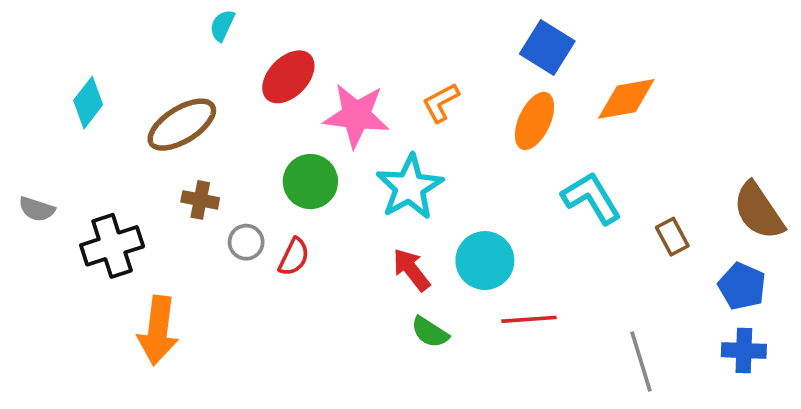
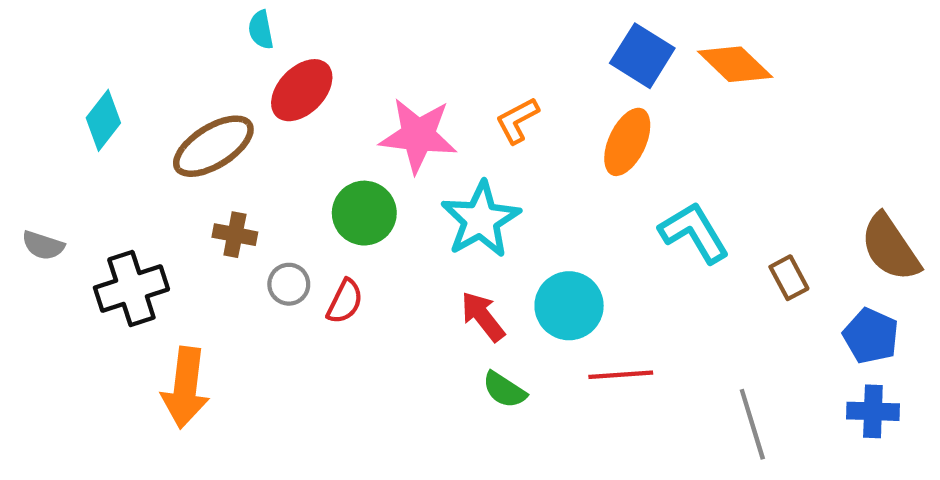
cyan semicircle: (222, 25) -> (261, 30), turned -36
red ellipse: (288, 77) -> (302, 90), moved
orange diamond: (626, 99) -> (735, 64), moved, turned 54

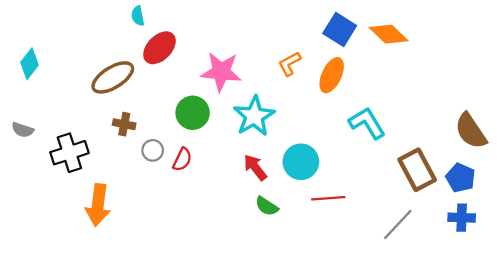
cyan diamond: (103, 120) -> (30, 64), moved
orange L-shape: (517, 120) -> (289, 64), moved
brown rectangle: (789, 278) -> (417, 170), moved, size x1.8
gray line: (752, 424) -> (398, 224), turned 60

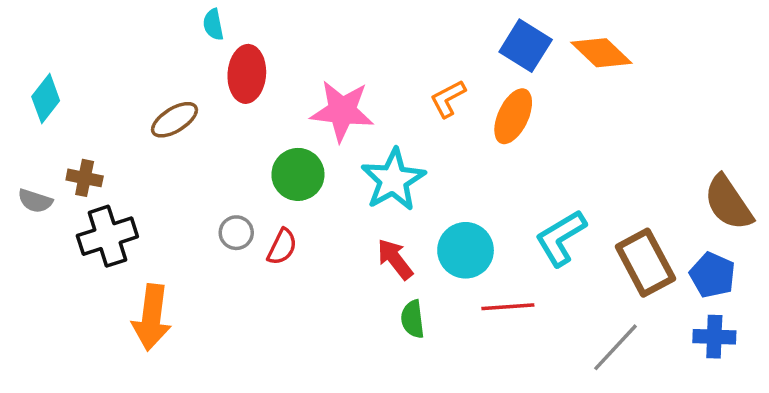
red ellipse: (160, 48) -> (247, 74), turned -40
brown ellipse: (113, 77) -> (174, 120), size x0.7
cyan L-shape: (367, 123) -> (561, 238), moved, turned -90
brown cross: (124, 124) -> (85, 178), moved
green semicircle: (267, 206) -> (413, 319), turned 50

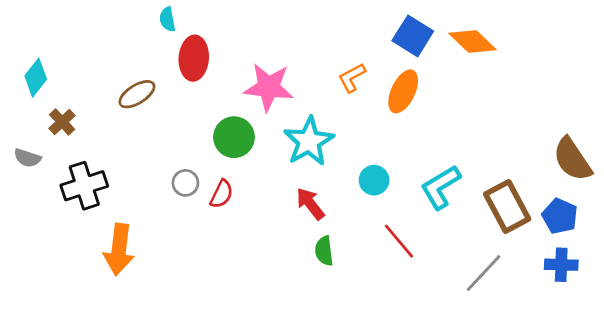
brown cross: (85, 178) -> (62, 122), moved, turned 36
cyan circle: (466, 250) -> (374, 180), moved, size x0.7
red line: (508, 307) -> (399, 241), turned 54

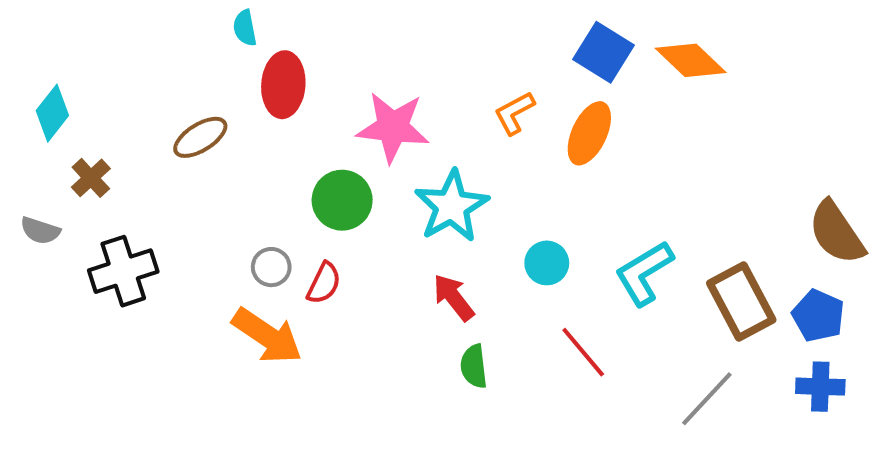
orange arrow: (119, 249) -> (267, 336), moved, turned -63

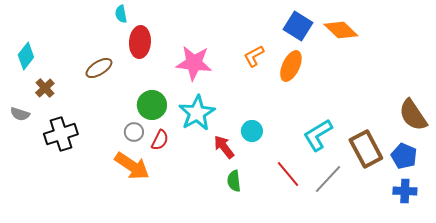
green circle: (342, 200) -> (152, 105), moved
cyan star: (452, 206) -> (197, 113), moved
cyan circle: (547, 263) -> (252, 131), moved
gray line: (707, 399) -> (328, 179), moved

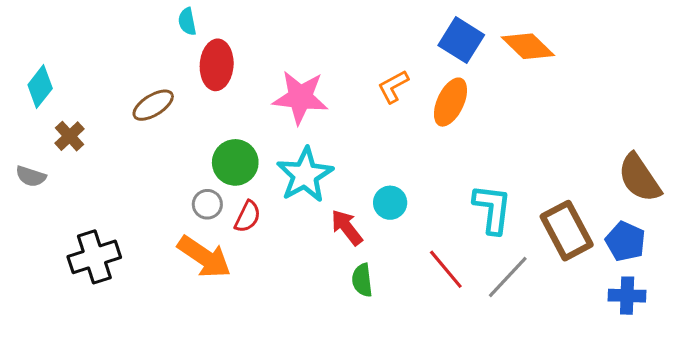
black cross: (61, 134) -> (94, 257), moved
cyan L-shape: (318, 135) -> (492, 209), turned 128

